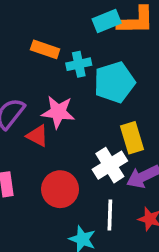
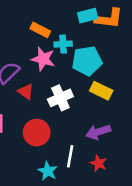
pink star: (58, 112) -> (43, 59), moved
yellow rectangle: (132, 138) -> (101, 91), moved, turned -55
white cross: (110, 165) -> (60, 98), moved

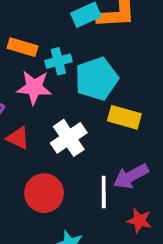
white line: (70, 156) -> (104, 192), moved

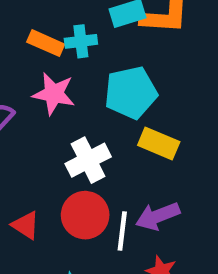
cyan cross: (58, 61) -> (81, 41), moved
red triangle: (18, 138) -> (26, 225), moved
red circle: (44, 193) -> (85, 215), moved

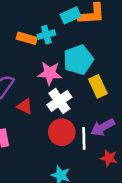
pink star: (54, 94) -> (50, 73), moved
yellow rectangle: (159, 144) -> (98, 86), turned 50
red triangle: (26, 225) -> (25, 106), moved

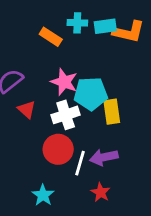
cyan cross: (46, 35) -> (77, 23), moved
cyan pentagon: (78, 60) -> (91, 94), moved

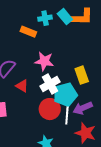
cyan rectangle: (105, 26) -> (65, 17), turned 70
cyan pentagon: (91, 94) -> (65, 95), moved
red star: (101, 192) -> (85, 133), size x1.5

